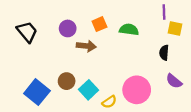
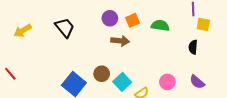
purple circle: (68, 28) -> (110, 18), moved
purple semicircle: (174, 81) -> (197, 82), moved
pink circle: (137, 90) -> (167, 82), size x0.6

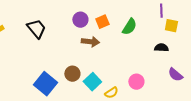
green semicircle: (160, 25) -> (129, 27), turned 114
black semicircle: (193, 47) -> (161, 48), turned 88
purple semicircle: (197, 82) -> (175, 75), moved

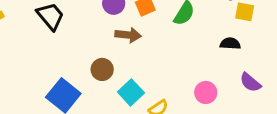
brown circle: (72, 74) -> (102, 69), moved
pink circle: (136, 82) -> (206, 92), moved

